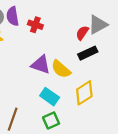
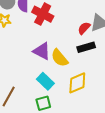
red cross: (35, 25) -> (43, 14), size x1.5

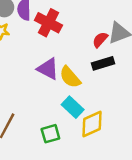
cyan rectangle: (45, 81) -> (73, 107), moved
yellow diamond: (77, 83) -> (92, 124), moved

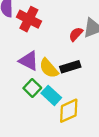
black rectangle: (103, 63) -> (70, 67), moved
green square: (50, 134) -> (32, 88), moved, turned -30

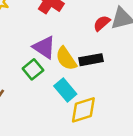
green square: (32, 88) -> (33, 69), moved

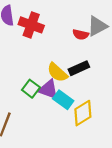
red semicircle: (102, 23) -> (81, 35), turned -112
purple triangle: (44, 47) -> (48, 89), moved

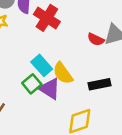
black rectangle: (79, 68) -> (100, 84), moved
cyan rectangle: (63, 100) -> (42, 65), moved

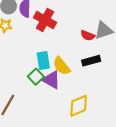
cyan rectangle: (42, 65) -> (43, 60), turned 36
black rectangle: (100, 84) -> (91, 61), moved

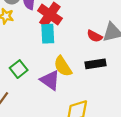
cyan rectangle: (43, 60) -> (48, 34), moved
green square: (36, 77) -> (19, 69), moved

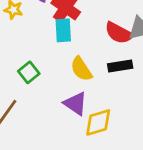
red semicircle: (95, 36) -> (119, 33), size x1.5
purple triangle: (50, 80) -> (75, 104), moved

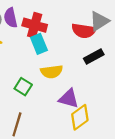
yellow semicircle: (81, 69) -> (52, 72), moved, turned -45
yellow diamond: (98, 122) -> (80, 117), moved

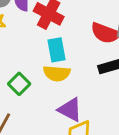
cyan rectangle: (39, 44) -> (56, 50), moved

